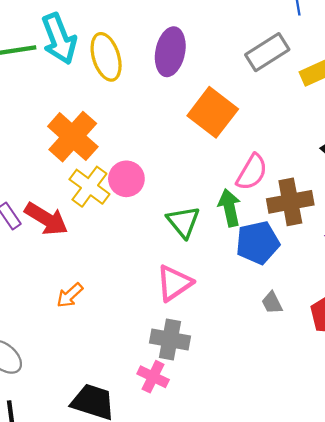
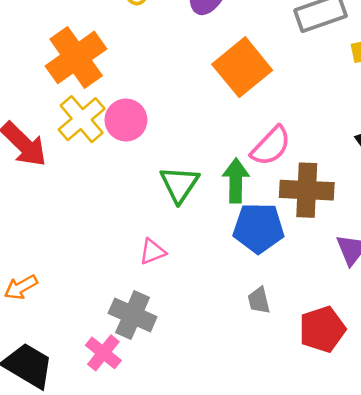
pink triangle: (174, 283) -> (153, 252), size x0.6
orange arrow: (70, 295) -> (21, 287), moved

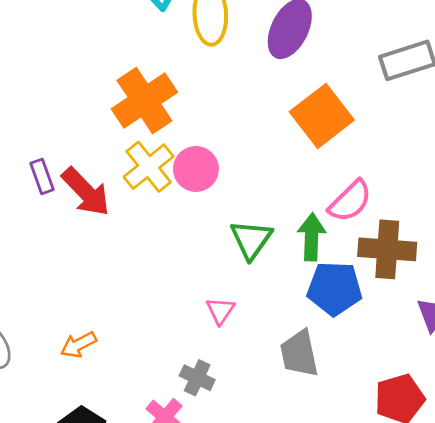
pink triangle: (153, 252) -> (220, 311), turned -36
gray trapezoid: (259, 300) -> (299, 354), moved, size x1.6
gray cross: (133, 315) -> (197, 378), size x0.7

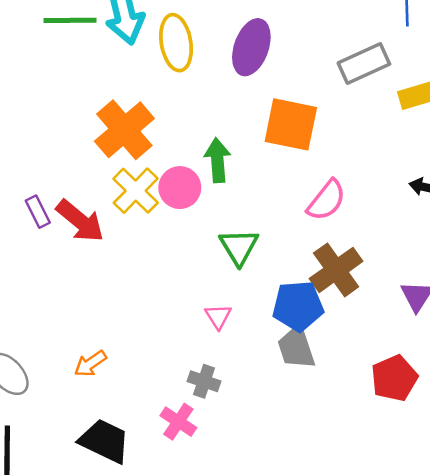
orange square: (322, 116) -> (291, 124), turned -34
green arrow: (312, 237) -> (218, 160), moved
brown cross: (387, 249) -> (336, 270), moved, turned -33
blue pentagon: (334, 288) -> (298, 306), moved

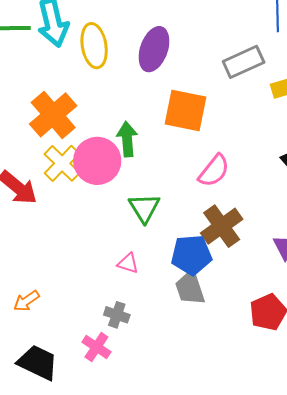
pink circle: (180, 188) -> (97, 161), size x1.4
pink triangle: (218, 316) -> (128, 263), turned -40

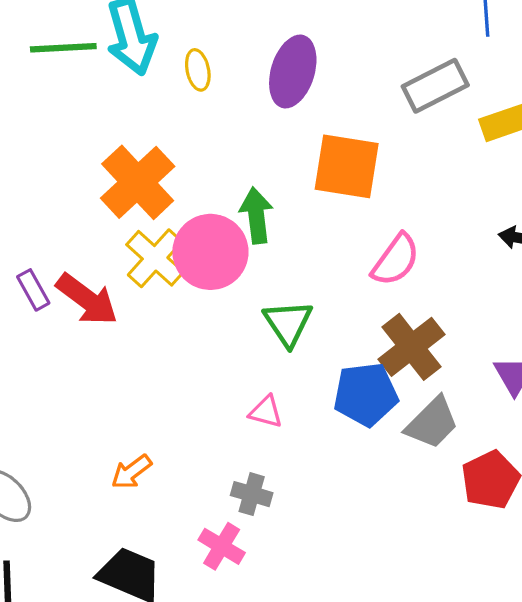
yellow ellipse: (94, 46) -> (198, 70), size x0.6
gray trapezoid: (190, 288) -> (432, 423), moved, turned -114
orange arrow: (26, 301) -> (131, 472), moved

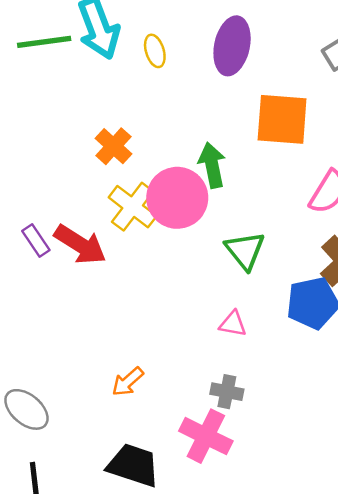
orange cross: (138, 182) -> (113, 146), size x0.6
pink cross: (222, 546) -> (206, 436), size x1.4

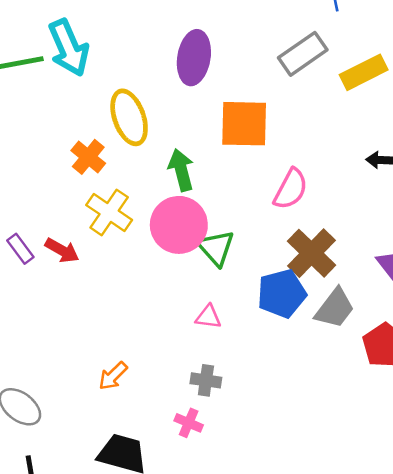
yellow ellipse: (155, 51) -> (129, 117), moved, size x1.8
pink circle: (177, 198) -> (179, 225), moved
red arrow: (80, 245) -> (62, 250), size x0.7
pink cross: (206, 436) -> (189, 423), size x0.6

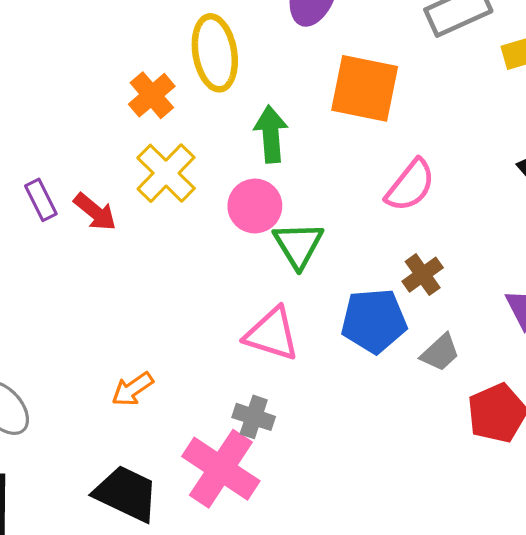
pink circle: (179, 225) -> (255, 206), size x0.7
brown cross: (311, 253) -> (423, 275), size x0.6
gray trapezoid: (335, 308) -> (440, 353), size x0.7
pink triangle: (208, 317) -> (272, 334), size x1.6
pink cross: (189, 423) -> (221, 469), size x2.0

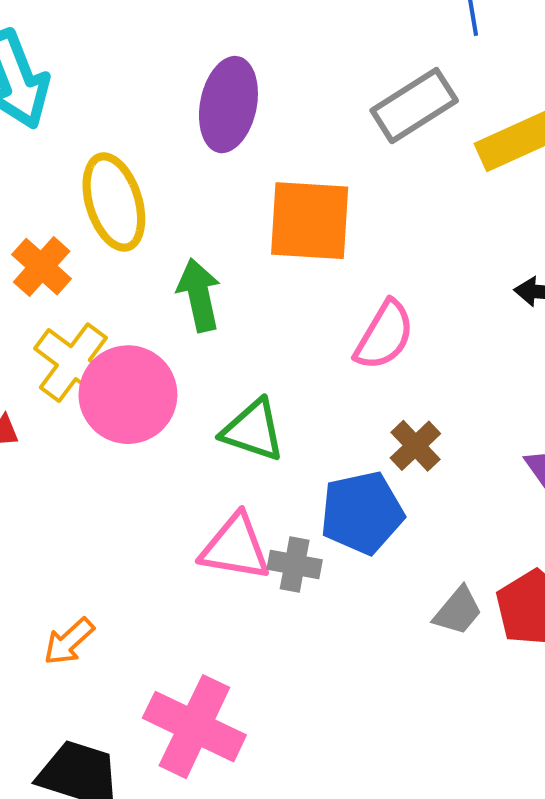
pink circle: (255, 206) -> (128, 395), moved, size x1.4
green triangle: (298, 245) -> (253, 430), turned -32
gray trapezoid: (440, 353) -> (458, 611), moved
gray cross: (254, 417) -> (295, 564), moved

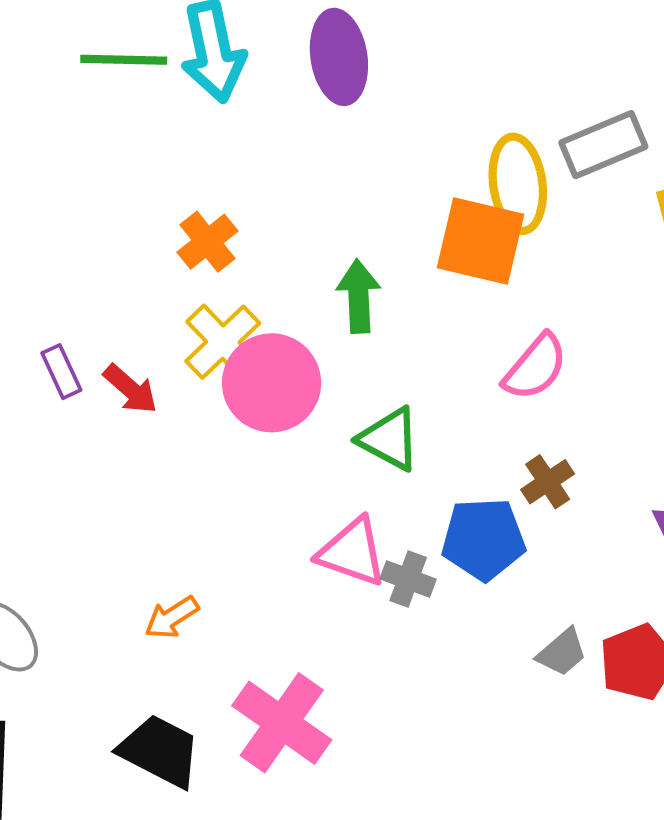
purple ellipse: (228, 105) -> (339, 57), moved, turned -30
yellow ellipse: (114, 202) -> (518, 184), moved

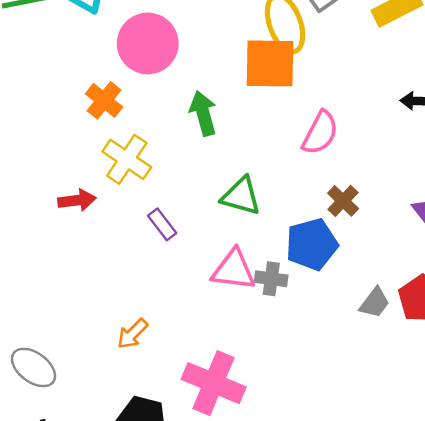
purple rectangle: (61, 372) -> (162, 224), moved
pink circle: (272, 383) -> (148, 43), moved
red arrow: (130, 389) -> (77, 200), turned -36

